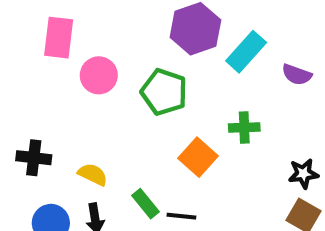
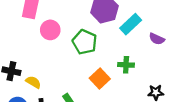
yellow semicircle: (93, 174) -> (33, 82), moved

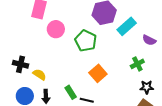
green cross: (126, 65) -> (137, 64), moved, turned -32

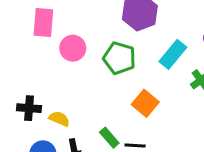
cyan rectangle: (127, 26) -> (173, 54), moved

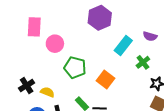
green pentagon: (119, 58) -> (75, 68), moved
black cross: (29, 108) -> (27, 86), turned -35

